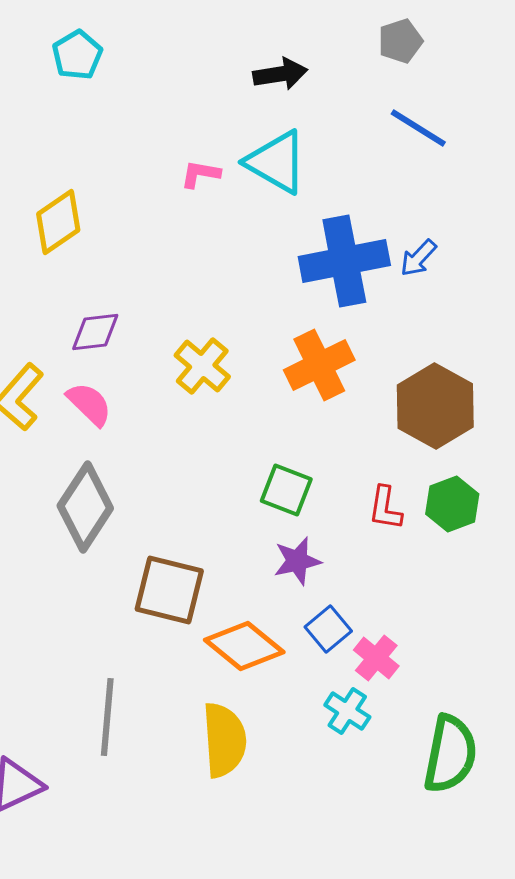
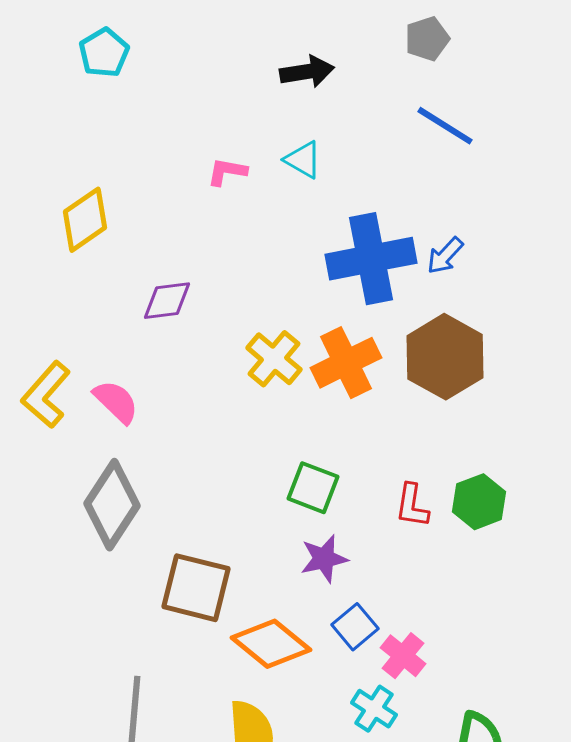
cyan triangle: (276, 162) -> (303, 160), size x0.6
purple diamond: (95, 332) -> (167, 301), moved
yellow cross: (202, 366) -> (274, 359), moved
brown hexagon: (435, 406) -> (445, 357), moved

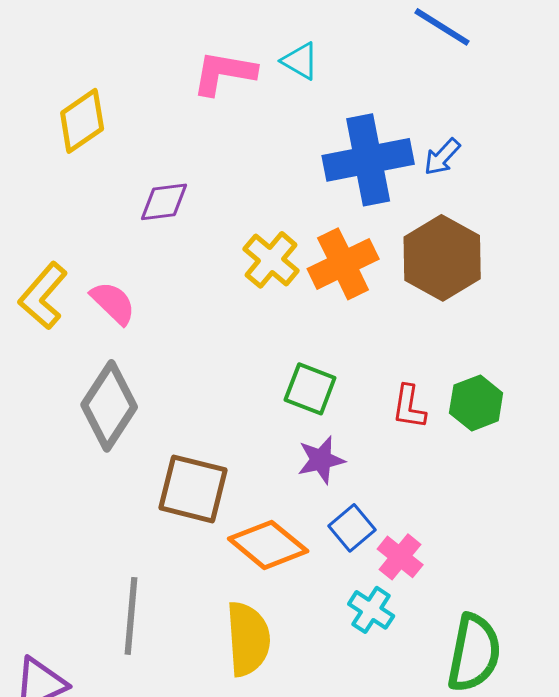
pink L-shape: (227, 172) -> (224, 73), size x1.6

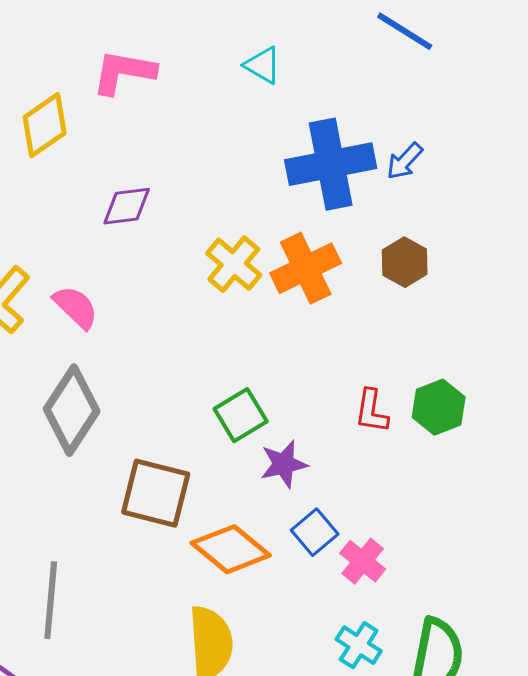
pink L-shape: (224, 73) -> (124, 72), moved
brown hexagon: (442, 258) -> (405, 262), size x0.6
green square: (310, 389) -> (241, 415), moved, turned 38
cyan cross: (371, 610) -> (359, 645), moved
gray line: (131, 616) -> (51, 600), moved

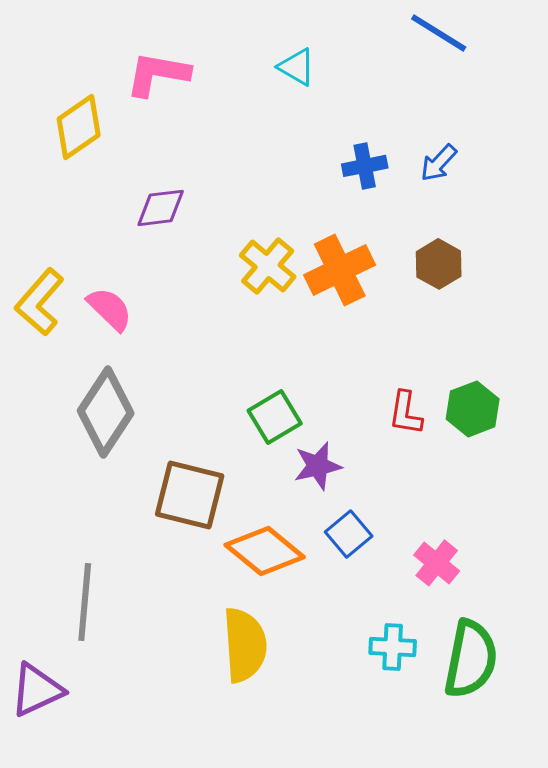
blue cross: (331, 164) -> (365, 166), size x0.5
pink cross: (363, 561) -> (437, 563), moved
cyan cross: (359, 645) -> (393, 647), turned -30

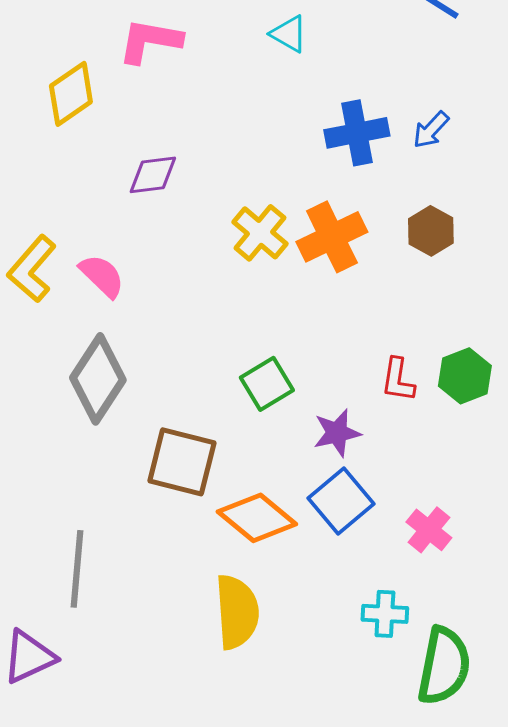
blue cross: (365, 166) -> (357, 133), size x1.4
purple star: (318, 466) -> (337, 433), moved
blue square: (349, 534) -> (341, 501), size x1.4
green semicircle: (471, 659) -> (444, 666), moved

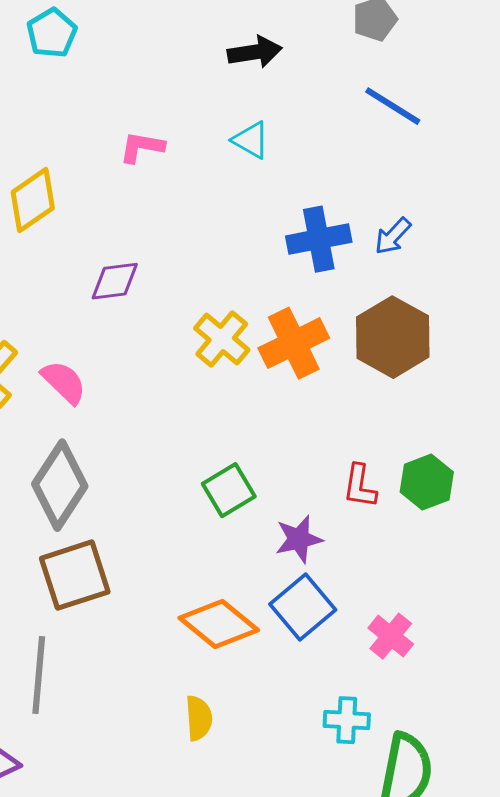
pink L-shape: (150, 41) -> (142, 147), moved, size x0.7
brown hexagon: (431, 231) -> (393, 337), size x1.6
brown square: (182, 462) -> (75, 575), moved, turned -32
yellow semicircle: (237, 612) -> (199, 718), size x0.6

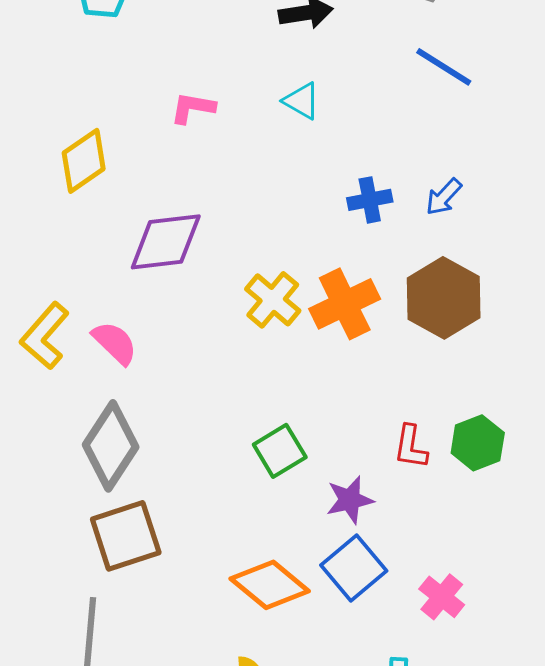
blue cross: (319, 239) -> (370, 200), size x0.7
purple diamond: (115, 281) -> (166, 242), size x1.5

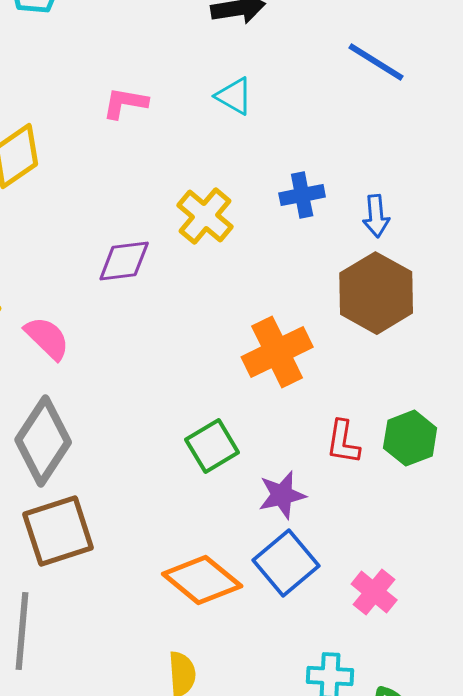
blue arrow: (444, 197) -> (376, 216), moved, turned -48
purple diamond: (166, 242) -> (124, 261), moved, size x0.7
yellow cross: (273, 300) -> (205, 216), moved
orange cross: (345, 304) -> (277, 352), moved

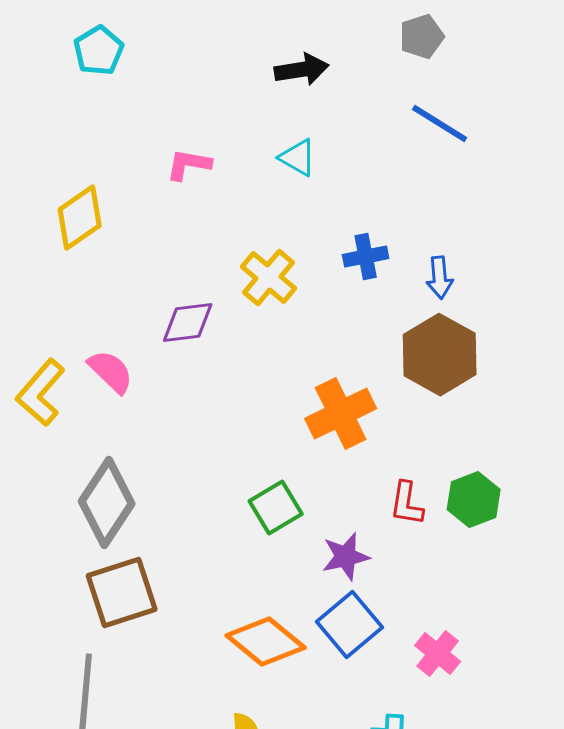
pink semicircle: (47, 338) -> (111, 372), moved

